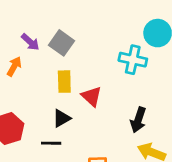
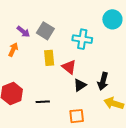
cyan cross: (133, 60) -> (82, 39), moved
black triangle: (62, 118) -> (80, 85), moved

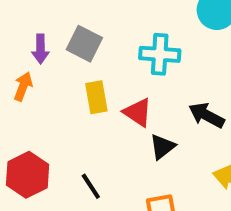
purple arrow: (23, 32) -> (40, 49), turned 56
black arrow: (103, 81) -> (206, 115), moved, turned 108
black line: (43, 102) -> (91, 186), turned 64

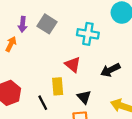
yellow rectangle: (96, 97) -> (58, 86), moved
black arrow: (206, 115) -> (110, 70), turned -60
black triangle: (162, 147) -> (84, 97), moved, turned -40

